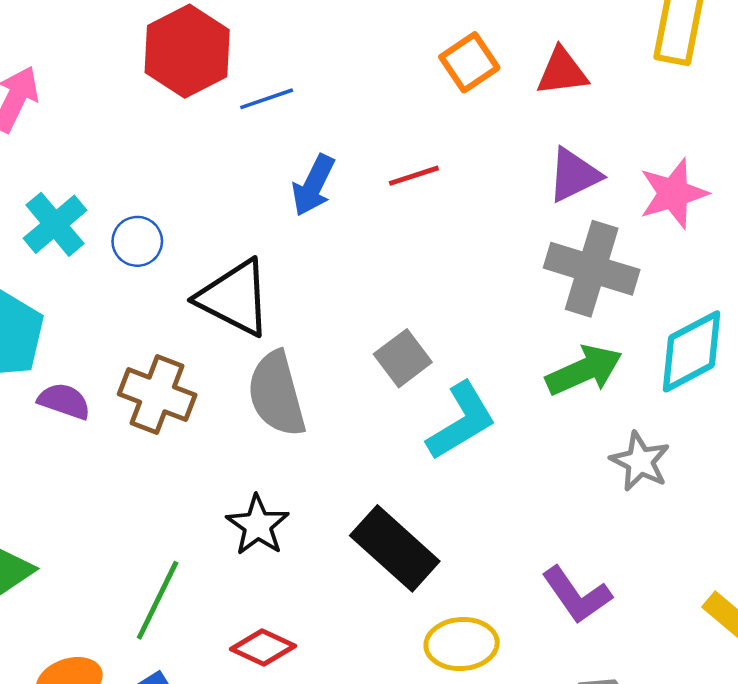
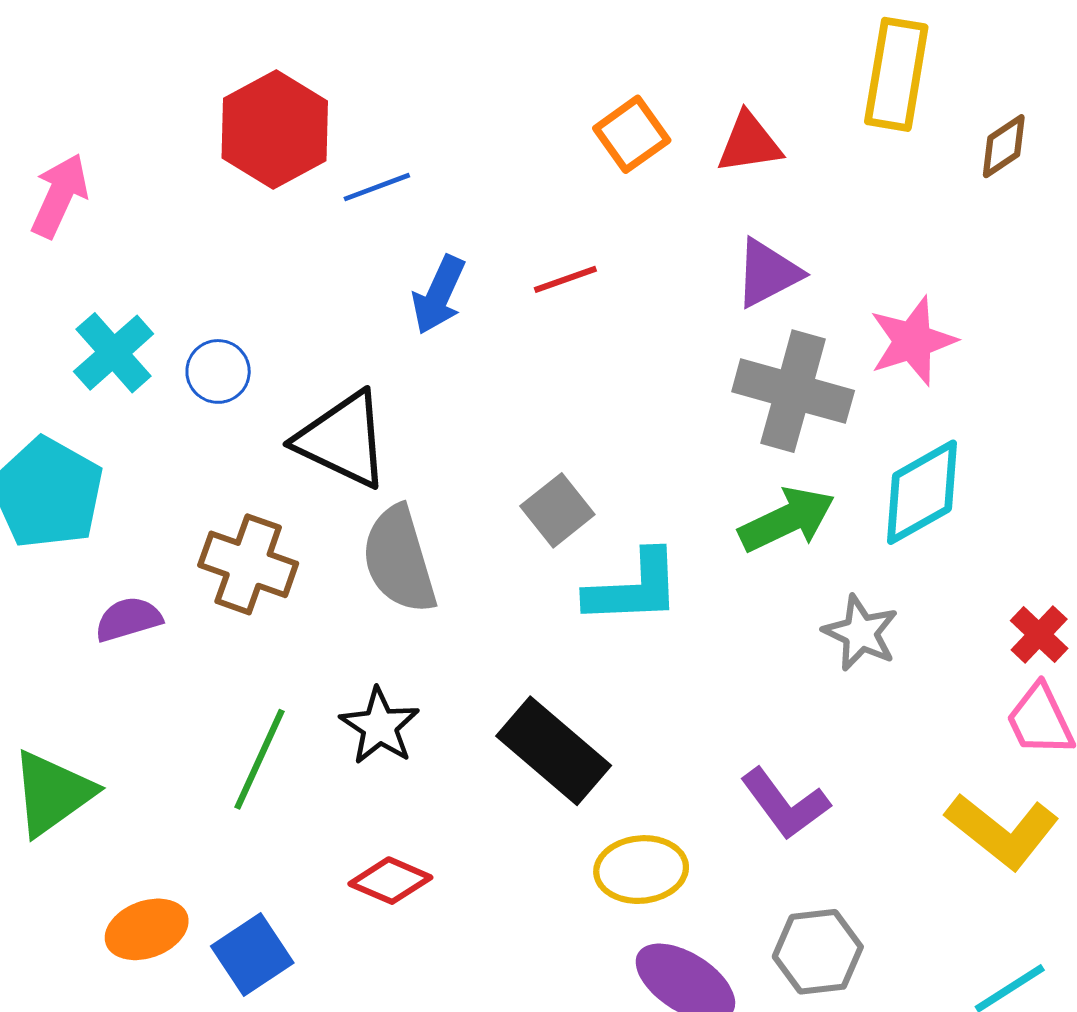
pink star: (673, 193) -> (913, 341), moved
purple semicircle: (64, 401) -> (128, 619), moved, turned -34
cyan L-shape: (461, 421) -> (633, 588), turned 30
green line: (158, 600) -> (260, 759), moved

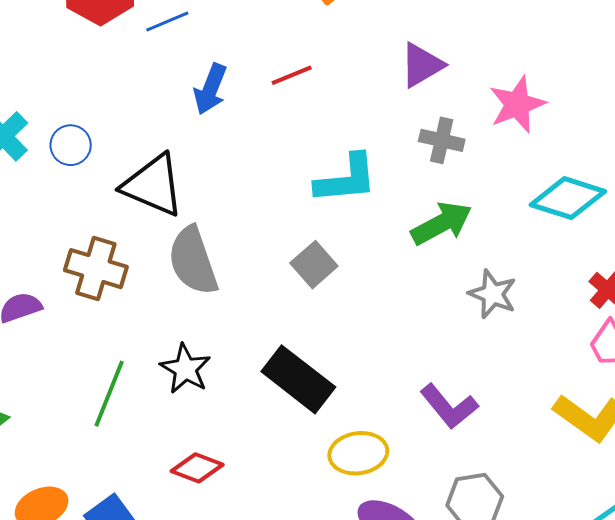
gray cross: (793, 391) -> (442, 140), size x0.6
cyan diamond: (922, 492) -> (568, 198), moved, turned 50
gray square: (557, 510) -> (314, 265), moved
cyan L-shape: (633, 588) -> (346, 179), moved

